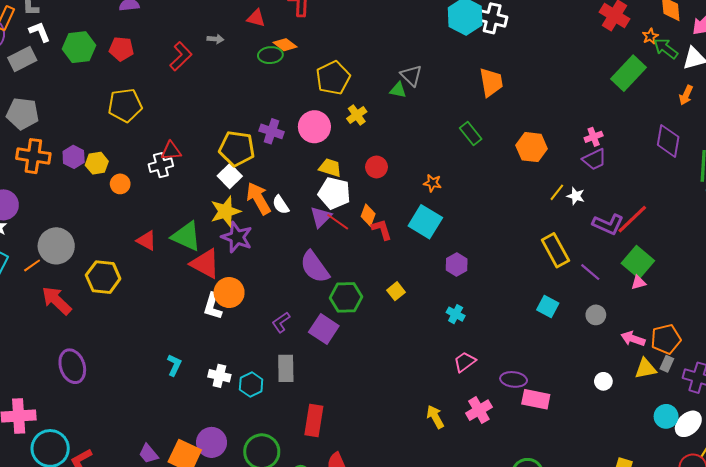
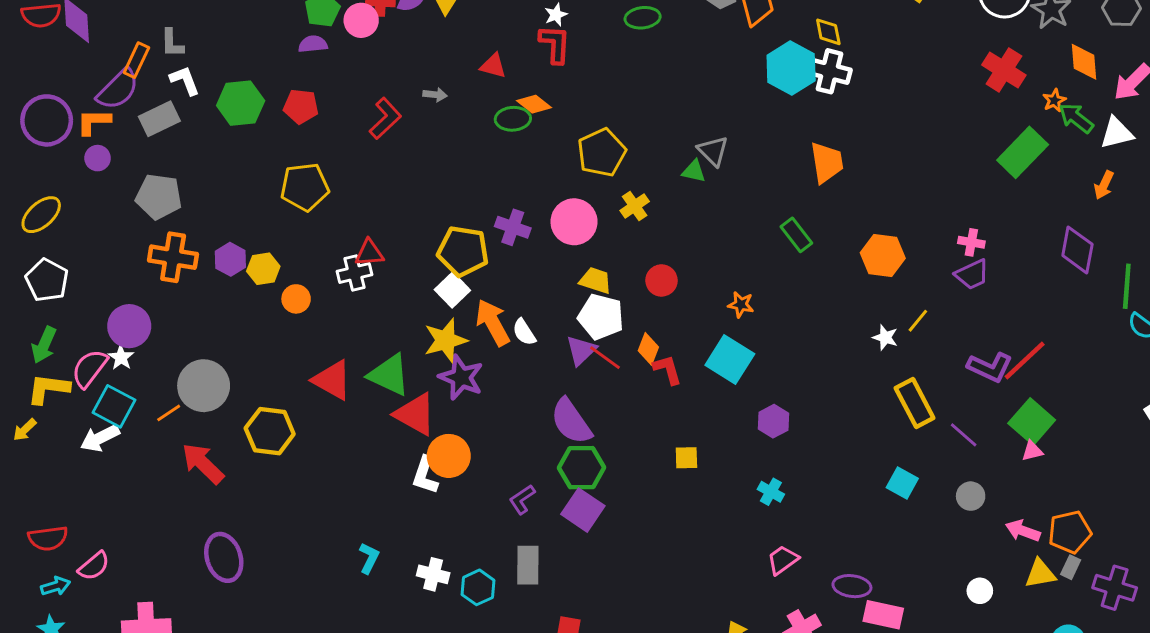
pink cross: (594, 137) -> (971, 242), turned 30
white star: (576, 196) -> (885, 337), moved
red triangle: (146, 241) -> (332, 380), size x1.4
yellow square: (396, 291) -> (686, 458), turned 36
green hexagon: (346, 297) -> (582, 468), moved

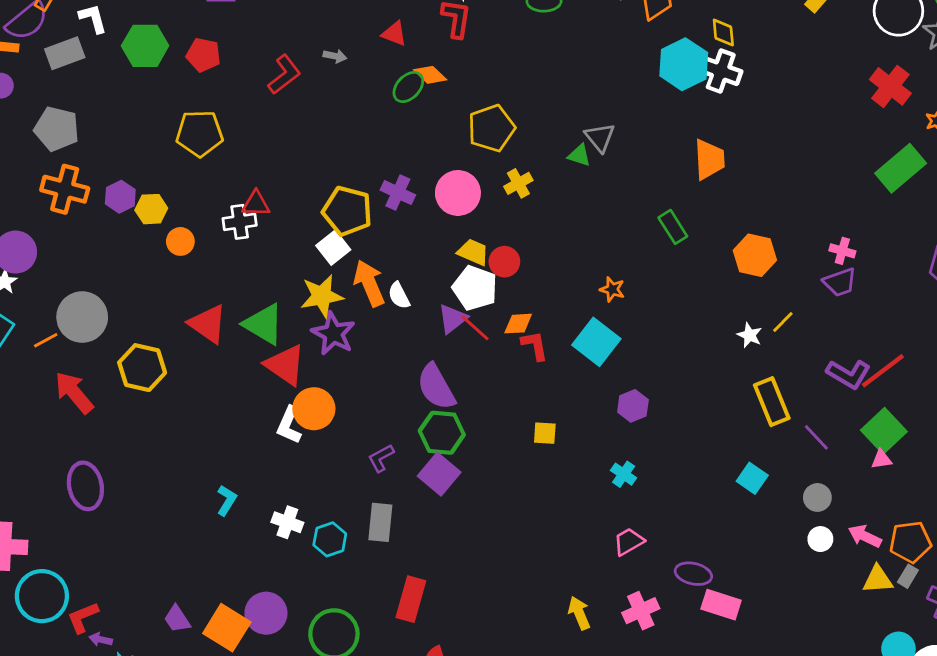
green ellipse: (513, 119) -> (408, 87), turned -48
red circle: (661, 280) -> (504, 262), moved
orange diamond: (648, 349) -> (518, 324), turned 60
white circle: (980, 591) -> (820, 539), moved

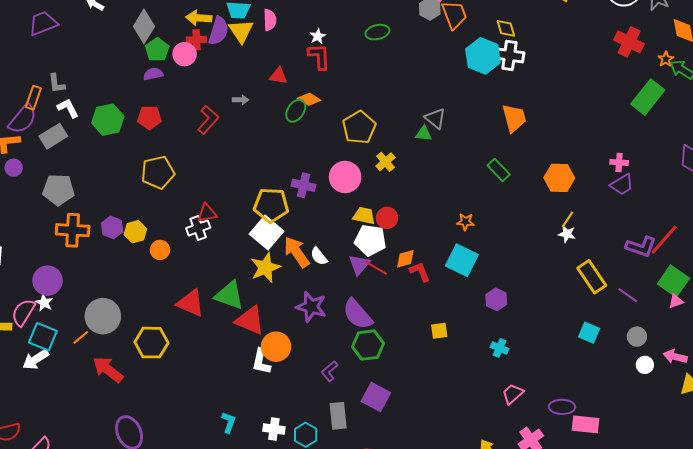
white square: (333, 248) -> (267, 233), size x1.4
yellow line: (783, 322) -> (568, 219), moved
purple star: (333, 334) -> (311, 307), moved
purple square: (439, 474) -> (376, 397), moved

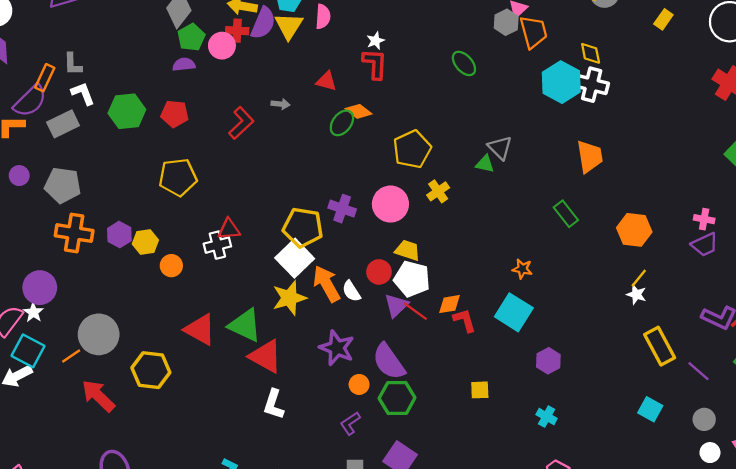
green ellipse: (377, 32) -> (464, 63), moved, turned 55
purple circle: (14, 168) -> (19, 176), moved
red circle: (387, 218) -> (379, 272), moved
orange circle: (276, 347) -> (359, 384), moved, size x0.6

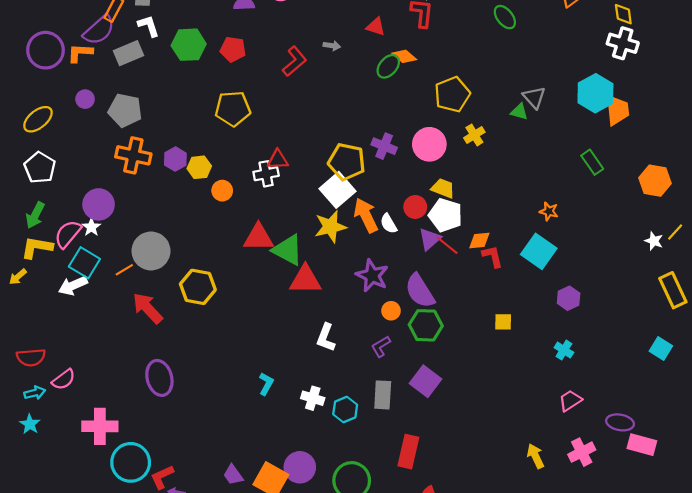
cyan hexagon: (561, 82) -> (595, 93), moved
yellow line: (639, 278) -> (675, 232), moved
red triangle: (200, 330) -> (258, 237), moved, turned -32
red triangle: (266, 356) -> (305, 280), turned -32
white L-shape: (274, 404) -> (326, 338), moved

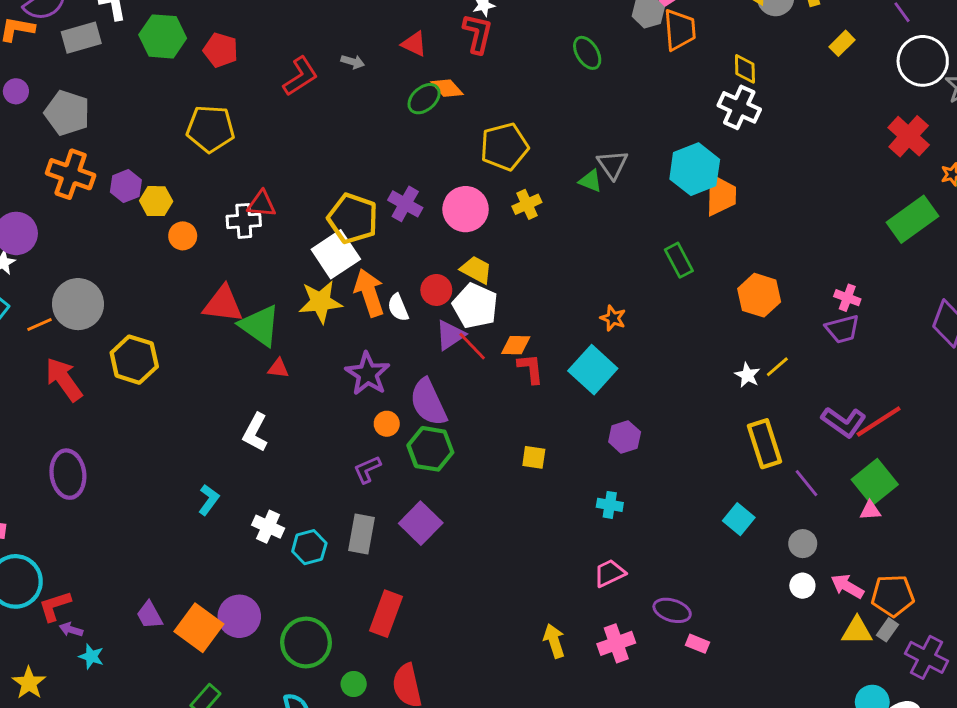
red triangle: (305, 280) -> (278, 368), size x0.5
white L-shape: (326, 338) -> (255, 432), moved
cyan cross: (564, 350) -> (610, 505), turned -30
pink rectangle: (642, 445) -> (697, 644), size x0.6

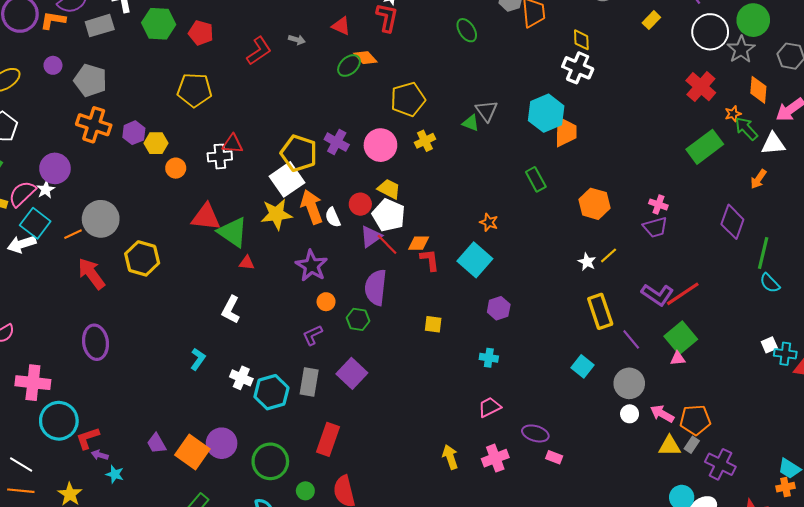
purple semicircle: (428, 402) -> (376, 287), moved, turned 32
green hexagon: (430, 449) -> (358, 319), size x0.7
gray circle: (803, 544) -> (629, 383), size x1.5
cyan hexagon: (309, 547) -> (271, 392), size x1.4

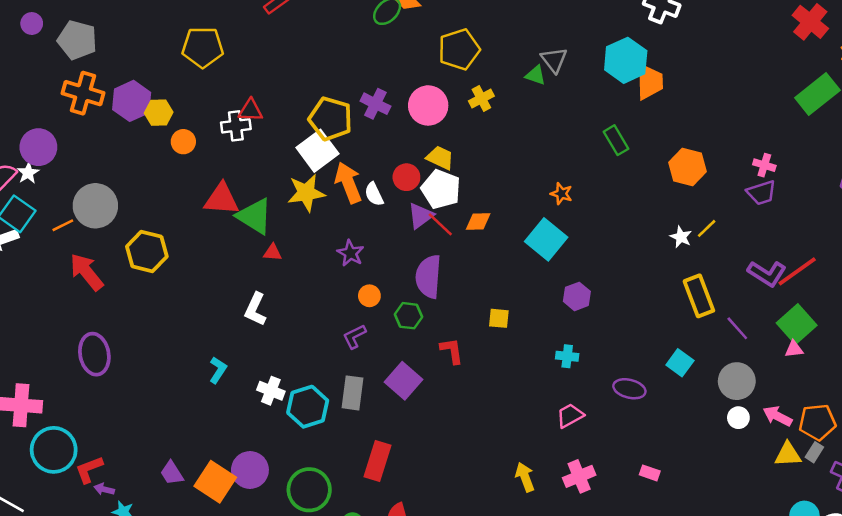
purple hexagon: (134, 133) -> (132, 101), size x1.4
red L-shape: (430, 260) -> (452, 351), moved
purple star: (312, 266) -> (350, 253), size x0.7
purple ellipse: (535, 433) -> (629, 389), moved

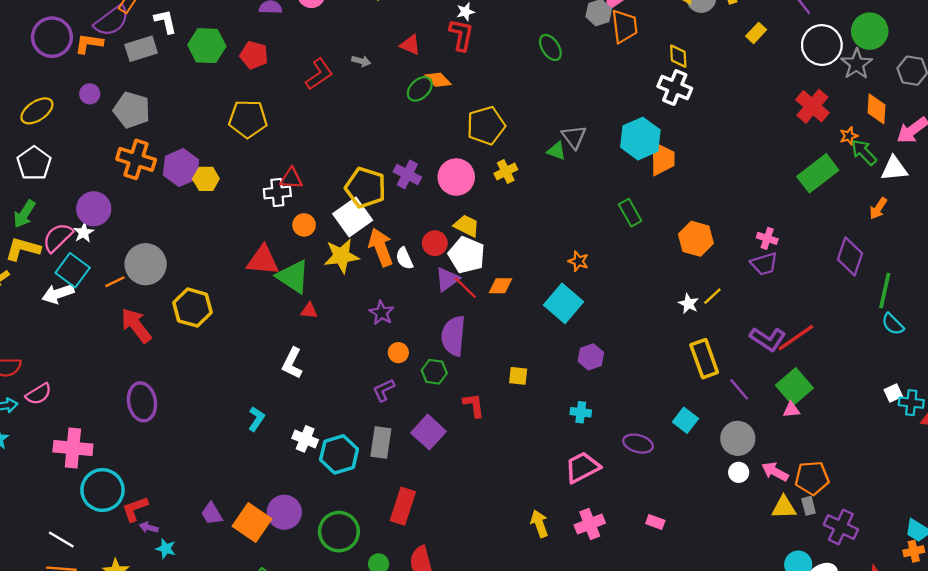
orange circle: (183, 142) -> (304, 225), moved
pink trapezoid: (570, 416) -> (582, 467), size x1.4
gray rectangle: (814, 452) -> (809, 506), turned -48

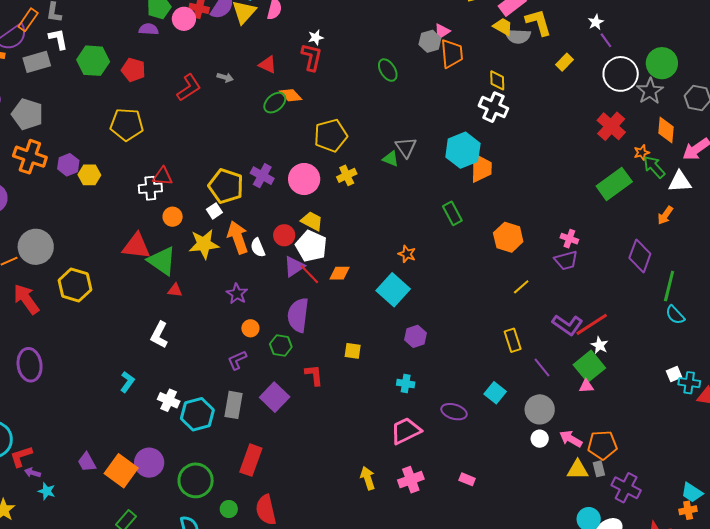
purple hexagon: (181, 168) -> (68, 165), size x0.7
white square: (353, 217) -> (214, 211), size x0.5
white star: (689, 304) -> (600, 345), moved
yellow rectangle: (704, 359) -> (513, 340), size x0.7

